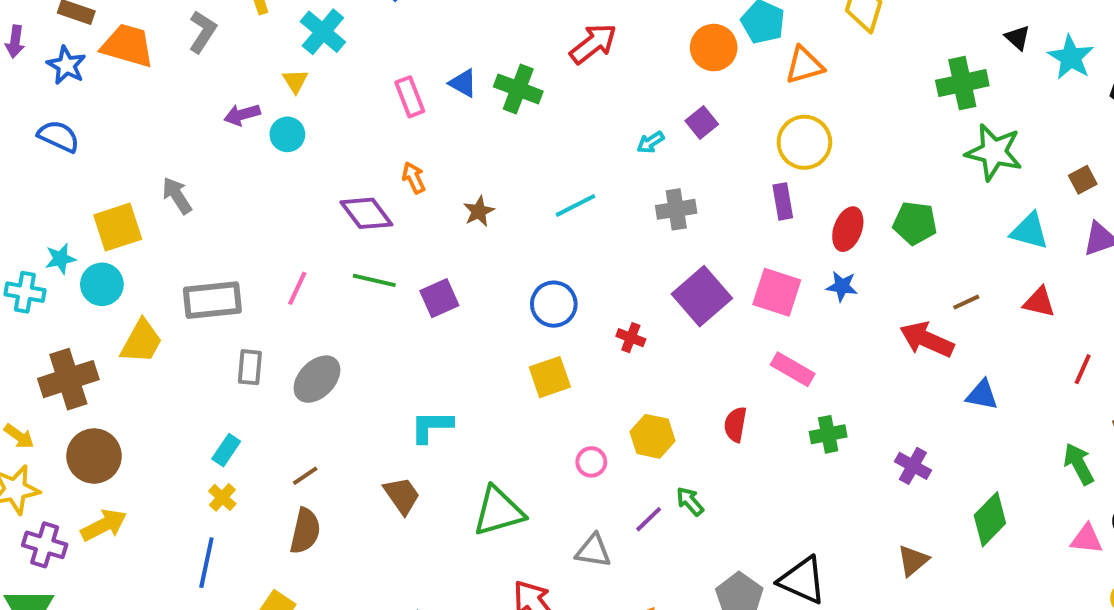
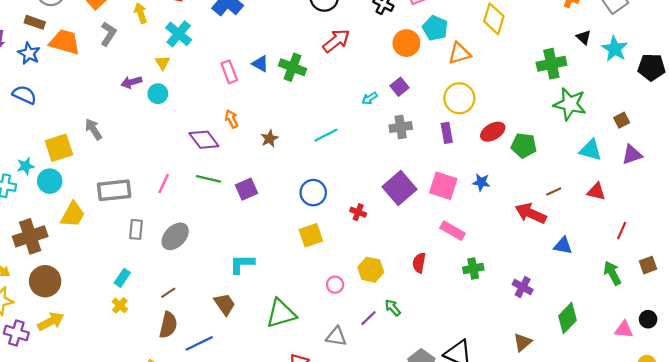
gray cross: (676, 209) -> (401, 127), moved
red ellipse: (848, 229) -> (493, 132), moved, turned 40
green arrow: (1079, 464) -> (612, 273), moved
blue line: (206, 563) -> (199, 343), moved, turned 52

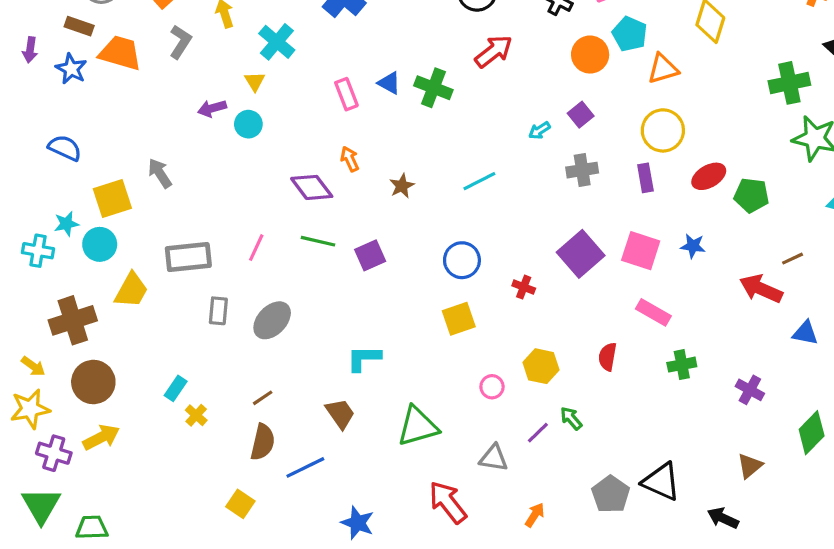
blue semicircle: (24, 95) -> (65, 148), moved
cyan rectangle: (122, 278) -> (176, 388), moved

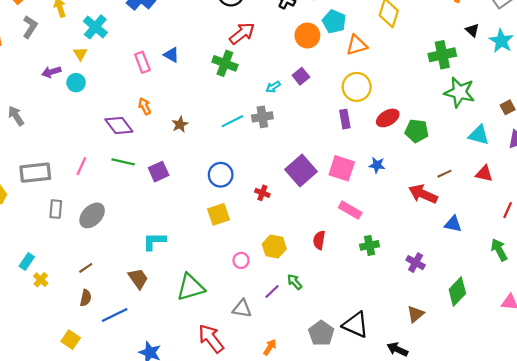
green cross: (433, 88) -> (225, 63), moved
gray cross: (582, 170) -> (262, 117), moved
brown semicircle: (263, 442) -> (86, 298), size x0.7

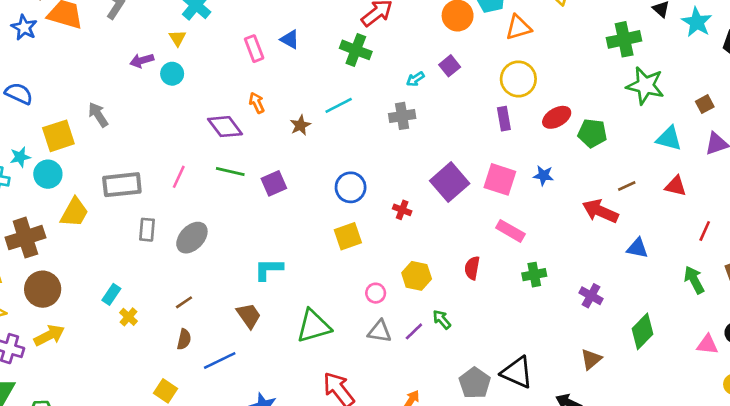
cyan line: (232, 121) -> (339, 105), moved
gray triangle: (242, 309) -> (380, 331), moved

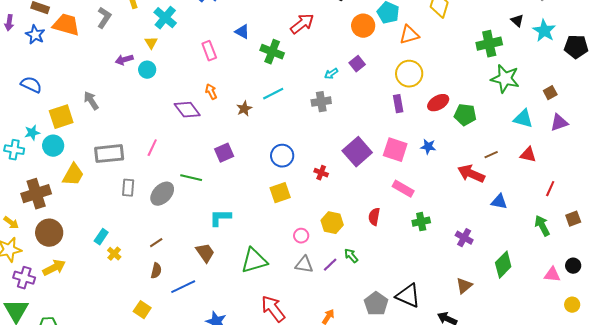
blue triangle: (290, 39) -> (242, 32), moved
green cross: (356, 50) -> (272, 52), moved
green line: (230, 171) -> (191, 178), moved

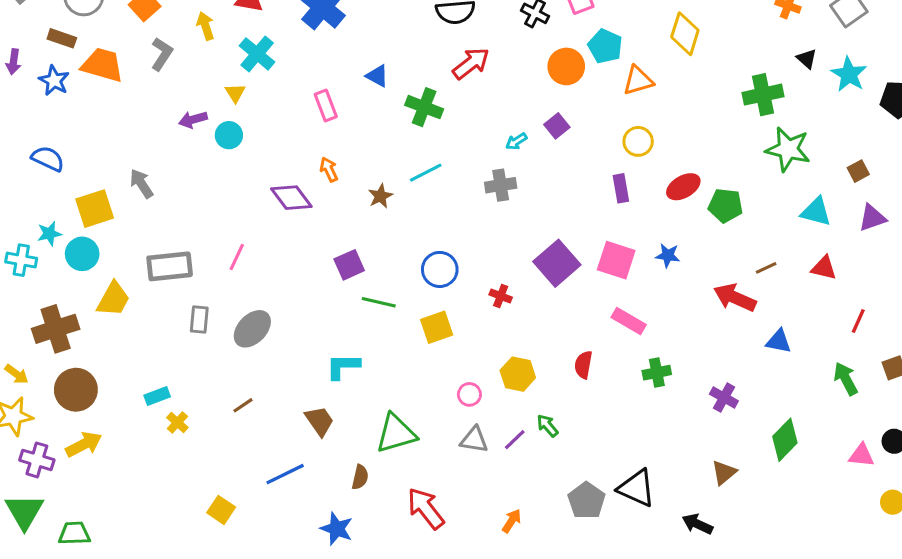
yellow circle: (409, 74) -> (638, 141), size x0.7
green line: (191, 178) -> (379, 302), moved
cyan rectangle: (101, 237) -> (157, 396), turned 35
brown semicircle: (156, 271) -> (360, 477), moved

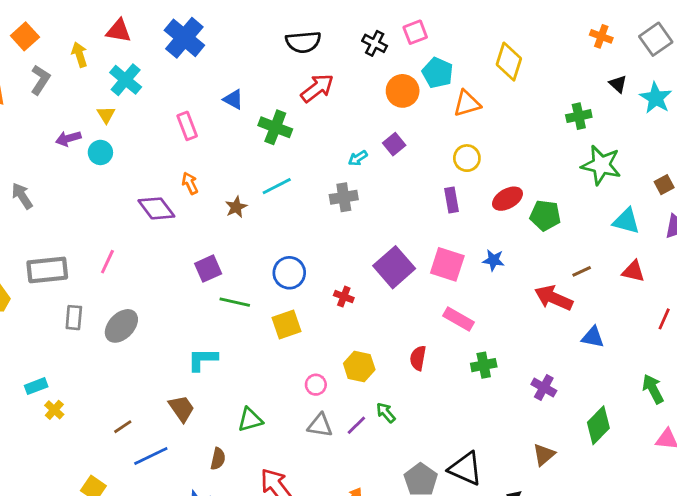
green cross: (763, 95) -> (579, 116), size x0.7
green arrow: (846, 379) -> (653, 389), moved
brown line: (243, 405) -> (123, 427), moved
green triangle: (396, 433) -> (250, 420), size x0.7

